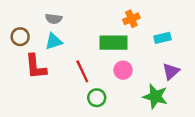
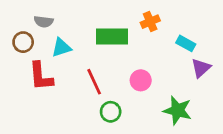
gray semicircle: (54, 19) -> (44, 22), moved
cyan rectangle: (162, 38) -> (186, 43), turned 42
green rectangle: (113, 43) -> (112, 37), moved
purple triangle: (171, 71) -> (201, 68), moved

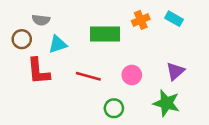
cyan rectangle: (186, 43) -> (174, 19), moved
purple triangle: (201, 68) -> (175, 71), moved
red line: (94, 82) -> (88, 76), turned -50
green circle: (111, 112) -> (114, 108), moved

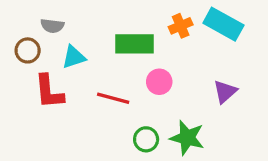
cyan rectangle: (174, 19) -> (223, 24), size x1.6
pink circle: (132, 75) -> (159, 82), moved
green star: (166, 103) -> (187, 138), moved

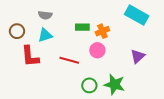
gray semicircle: (52, 26) -> (45, 15), moved
orange cross: (181, 26) -> (102, 31), moved
green rectangle: (135, 44) -> (82, 27), size x0.6

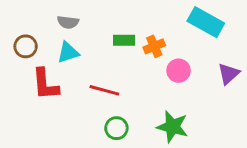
pink circle: (97, 50) -> (179, 71), moved
purple triangle: (138, 56) -> (228, 74), moved
green circle: (89, 85) -> (116, 128), moved

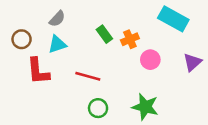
gray semicircle: (68, 22) -> (57, 19), turned -54
green rectangle: (124, 40) -> (104, 34), turned 54

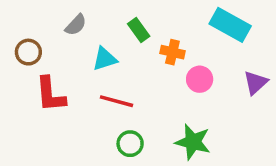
green rectangle: (104, 34) -> (139, 30), moved
orange cross: (130, 39) -> (172, 52), turned 36
cyan triangle: (57, 44) -> (105, 59), moved

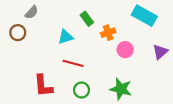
gray semicircle: (76, 25) -> (32, 12), moved
orange cross: (172, 52) -> (108, 33), turned -32
red L-shape: (50, 94) -> (43, 86), moved

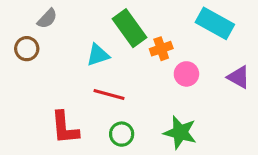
green rectangle: (87, 19) -> (130, 28), size x1.6
purple triangle: (160, 52) -> (239, 77), turned -49

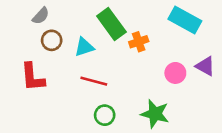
brown circle: (27, 49) -> (52, 40), moved
pink circle: (186, 74) -> (175, 73), moved
red L-shape: (65, 128) -> (33, 77), moved

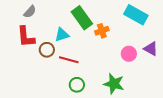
brown circle: (52, 40) -> (47, 50), moved
red L-shape: (33, 77) -> (26, 37), moved

